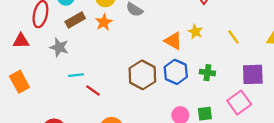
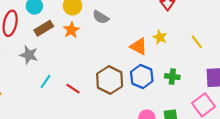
cyan line: (76, 75) -> (45, 81), turned -48
red line: (93, 90) -> (73, 89), moved

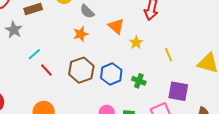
orange star: (71, 30) -> (81, 34), moved
orange triangle: (139, 46) -> (116, 26), moved
cyan line: (45, 81) -> (34, 54), moved

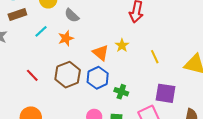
orange triangle: (116, 26) -> (101, 53), moved
cyan line: (34, 54) -> (41, 31), moved
green cross: (139, 81) -> (121, 92), moved

